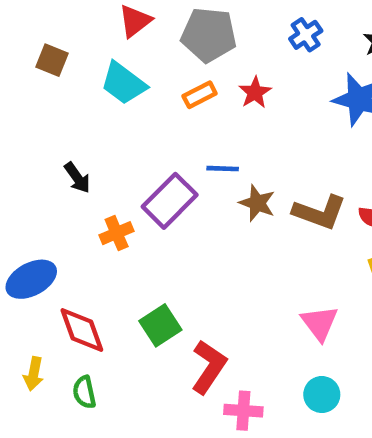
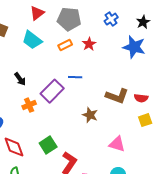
black arrow: (77, 178) -> (20, 79), moved
brown star: (257, 203) -> (90, 115), moved
pink triangle: (320, 323) -> (117, 144), turned -36

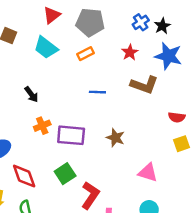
black star: (143, 22) -> (162, 26), moved
red star: (89, 44) -> (130, 52), moved
purple rectangle: (52, 91) -> (71, 135), moved, turned 50
brown L-shape: (117, 96) -> (144, 85), moved

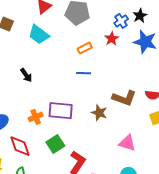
blue cross: (141, 22) -> (121, 21), moved
orange rectangle: (85, 54) -> (85, 48), moved
brown L-shape: (144, 85) -> (124, 98), moved
orange cross: (42, 126) -> (36, 117), moved

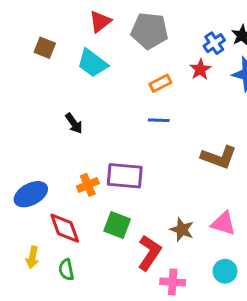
brown star: (99, 113) -> (182, 230), moved
green square: (55, 144) -> (117, 225), turned -36

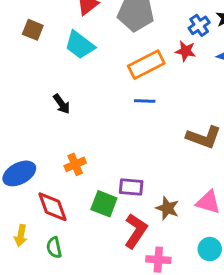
red star: (200, 69) -> (186, 51), turned -30
orange rectangle: (160, 83) -> (146, 65), size x1.6
purple rectangle: (125, 176) -> (131, 187), moved, size x0.7

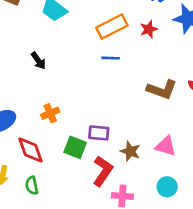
red star: (186, 51) -> (149, 29), moved, turned -30

